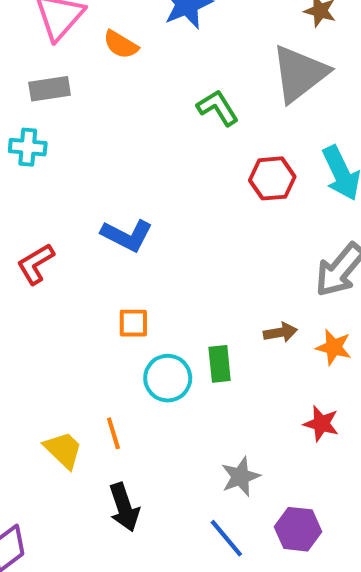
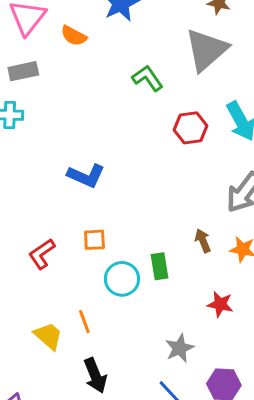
red L-shape: (36, 264) -> (42, 254), moved
brown arrow: (280, 332) -> (203, 241), turned -100
red star: (321, 424) -> (220, 304), moved

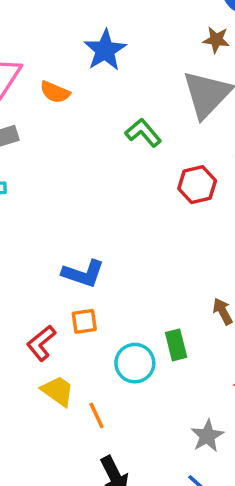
blue L-shape: (86, 176) -> (83, 274), moved
orange square: (94, 240) -> (84, 321), moved
yellow trapezoid: (48, 336) -> (58, 391), moved

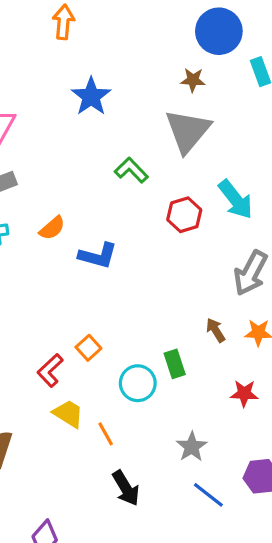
orange semicircle: (55, 92) -> (52, 228), moved, turned -60
blue L-shape: (83, 274) -> (98, 256), moved
orange square: (84, 321) -> (88, 348), turned -30
gray star: (207, 436) -> (192, 447), moved

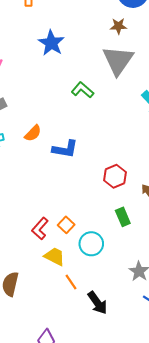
red hexagon: (184, 215) -> (115, 176), moved
orange square: (88, 348) -> (66, 225), moved
cyan circle: (138, 383) -> (91, 244), moved
orange line: (106, 434) -> (71, 282), moved

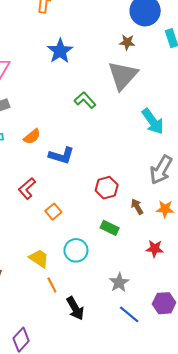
green rectangle: (123, 217) -> (110, 228), turned -48
orange square: (66, 225) -> (53, 212), moved
red L-shape: (40, 229) -> (27, 188), moved

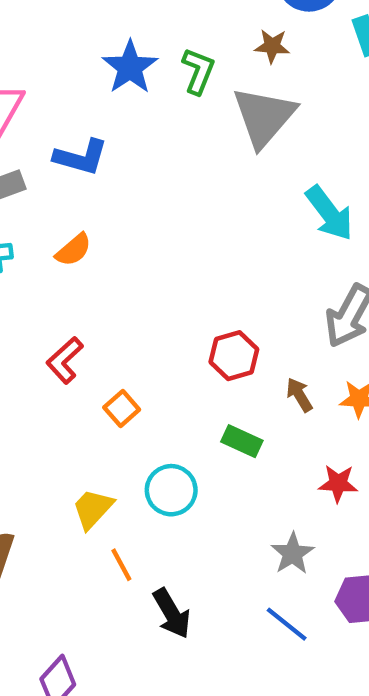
green L-shape: (85, 100) -> (198, 71), moved, turned 65
blue L-shape: (61, 156) -> (81, 157), moved
yellow trapezoid: (39, 258) -> (93, 509), turned -80
gray star: (119, 282) -> (293, 553), moved

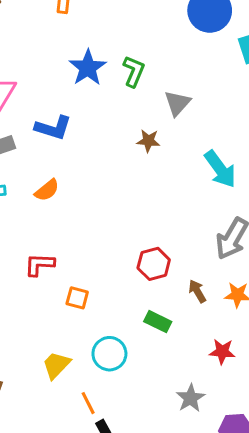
brown star: (272, 46) -> (148, 141), moved
gray triangle: (264, 117) -> (177, 103), size x0.6
red L-shape: (65, 360) -> (39, 265), turned 44
orange square: (122, 409) -> (77, 298), turned -35
orange line: (121, 565) -> (88, 403), moved

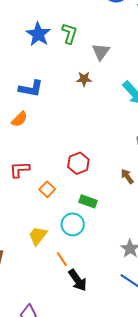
blue L-shape: (53, 128) -> (31, 89), moved
red hexagon: (154, 264) -> (78, 163), moved
orange square: (77, 298) -> (47, 189), turned 35
green rectangle: (158, 322) -> (88, 201), moved

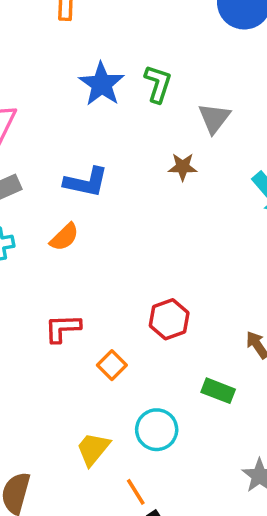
green rectangle: (88, 201) -> (218, 391), moved

